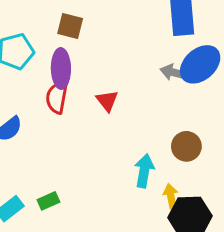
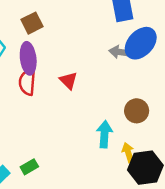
brown square: (70, 26) -> (32, 23), turned -35

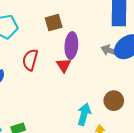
brown square: (32, 23) -> (54, 23), moved
purple ellipse: (28, 58) -> (71, 46), moved

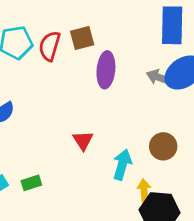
red semicircle: (30, 60) -> (50, 46), moved
red triangle: (64, 65) -> (83, 140), moved

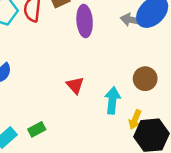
yellow arrow: (144, 191) -> (135, 120), turned -144

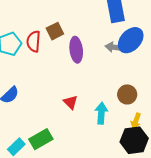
yellow arrow: (135, 120) -> (136, 121), moved
green rectangle: (37, 129) -> (41, 139), size x1.6

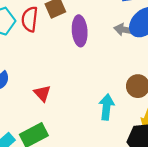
red triangle: (71, 102) -> (42, 93), moved

